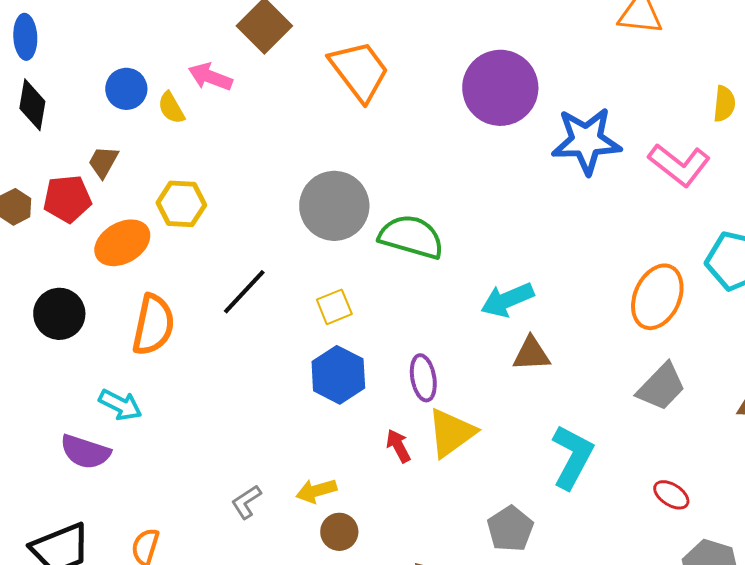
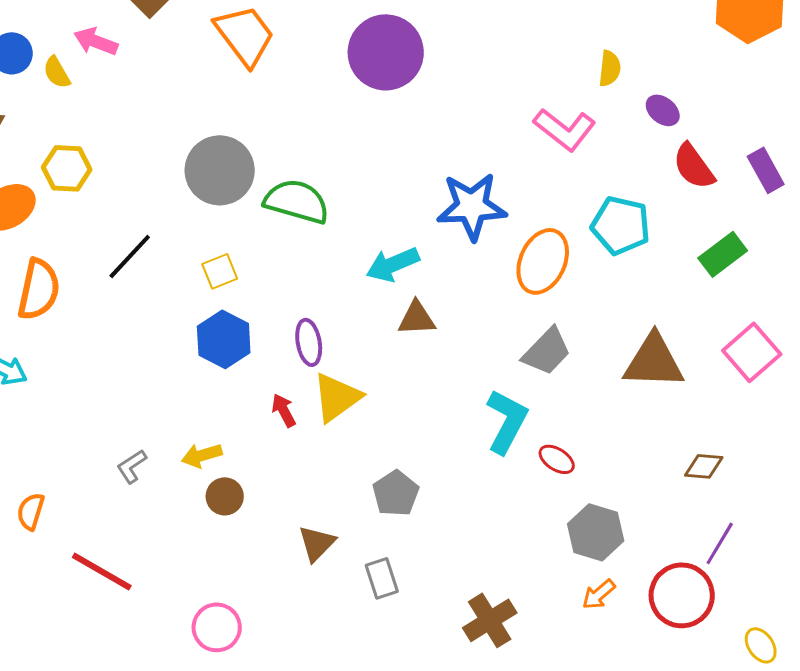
blue star: (586, 141) -> (472, 206), moved
cyan L-shape: (572, 457) -> (507, 421), moved

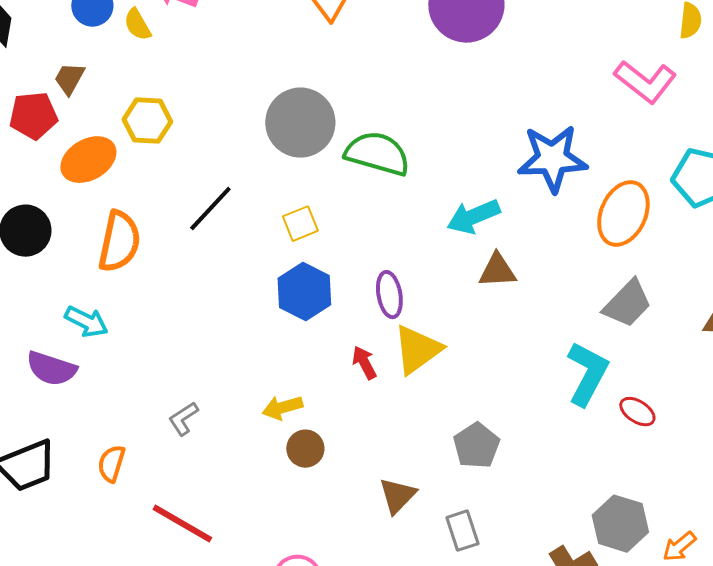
gray L-shape: (132, 466) -> (183, 419), moved
gray hexagon: (596, 532) -> (620, 524), moved

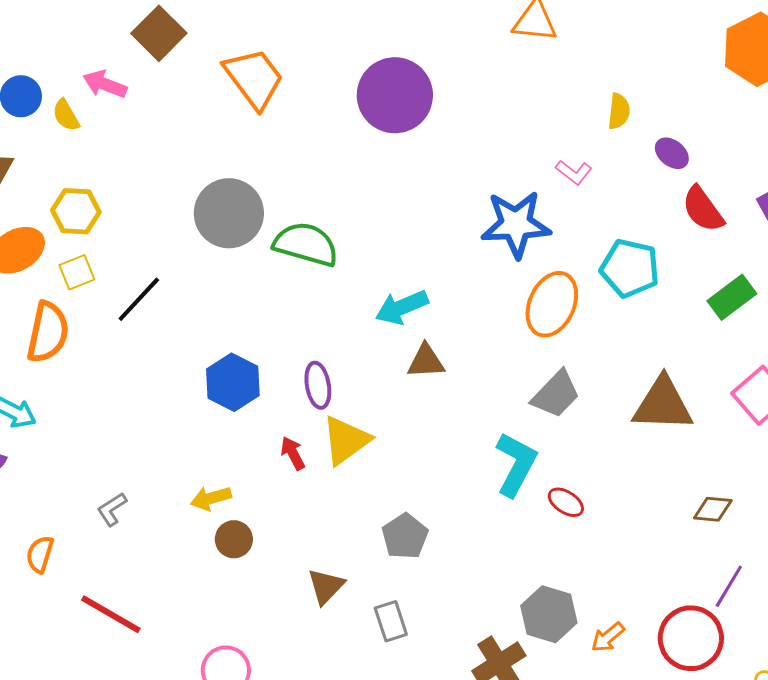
pink L-shape: (645, 82) -> (574, 172), size x0.6
blue star: (552, 159) -> (516, 224), moved
yellow square: (300, 224) -> (77, 272), moved

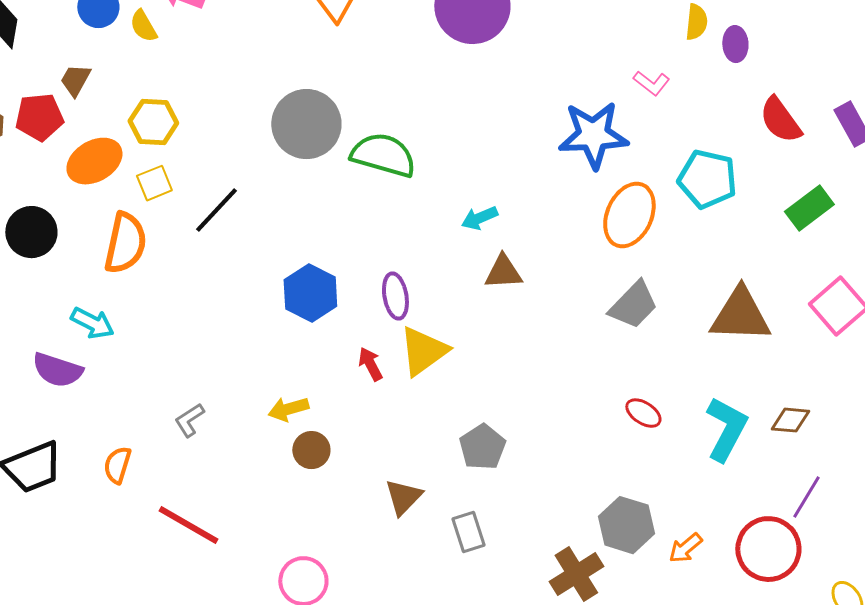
purple ellipse: (672, 153) -> (735, 44), moved, turned 48
cyan arrow: (402, 307) -> (479, 218), size x0.7
cyan L-shape: (516, 464) -> (726, 429), moved

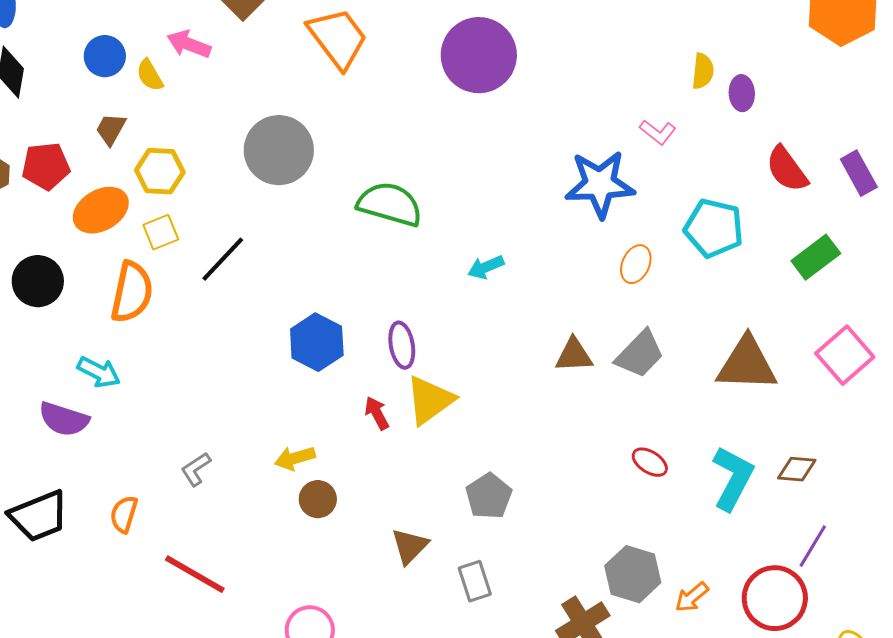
brown trapezoid: (75, 80) -> (111, 129), moved
gray circle: (306, 124) -> (279, 150), moved
orange ellipse: (629, 215) -> (636, 264), size x0.6
brown triangle: (503, 272) -> (574, 355), moved

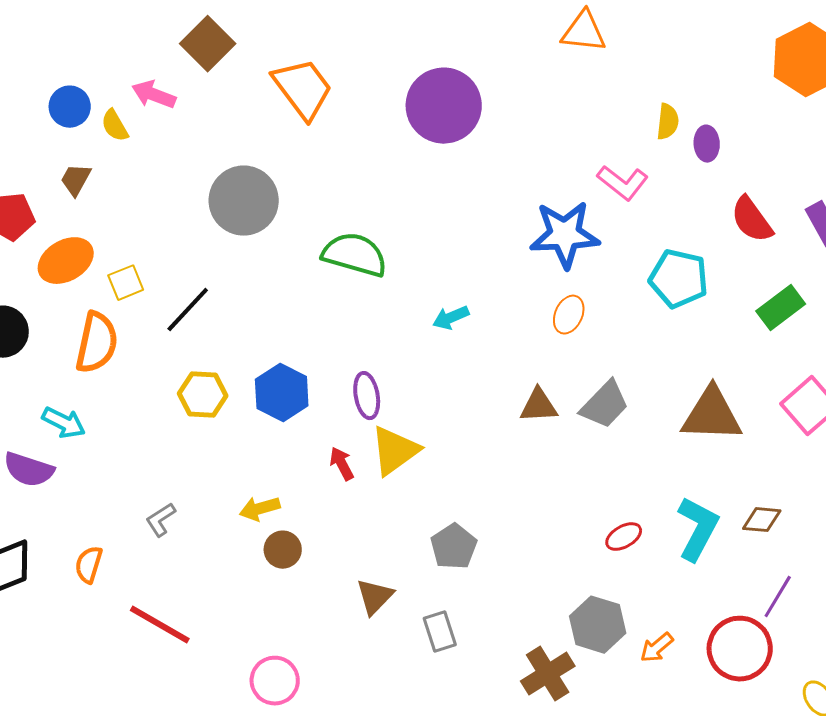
pink L-shape: (658, 132) -> (623, 183), size x1.4
yellow hexagon: (160, 171) -> (203, 395), moved
orange ellipse: (636, 264) -> (569, 315), moved
red ellipse: (650, 462) -> (624, 537), moved, turned -63

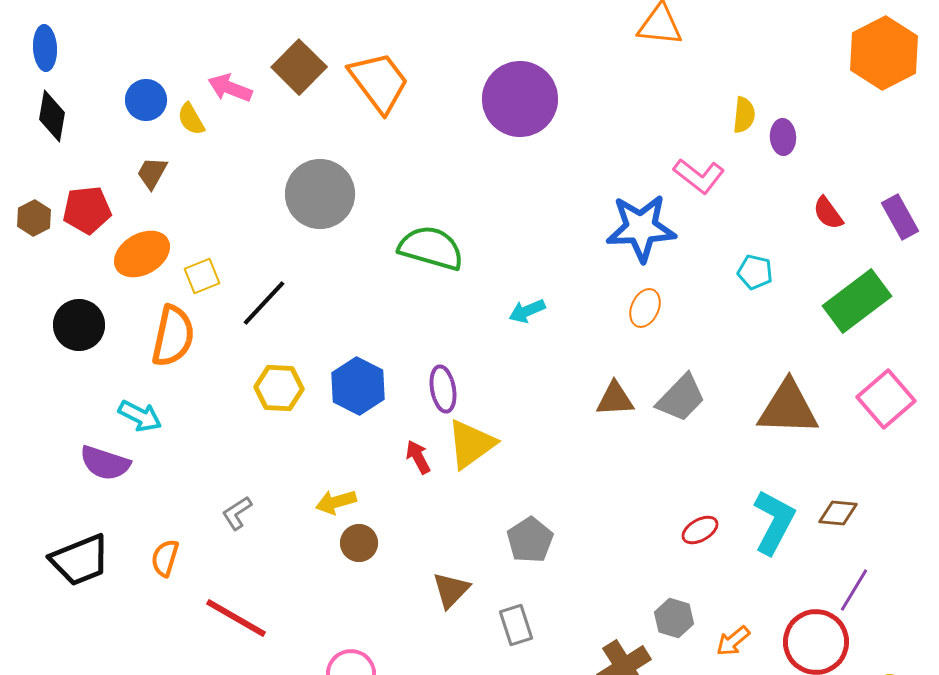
brown square: (208, 44) -> (299, 67), moved
red semicircle: (752, 220) -> (828, 213), size x0.7
cyan pentagon: (679, 279) -> (755, 272), size x0.6
green rectangle: (781, 308) -> (857, 301), size x1.4
gray hexagon: (598, 625) -> (674, 618), size x0.7

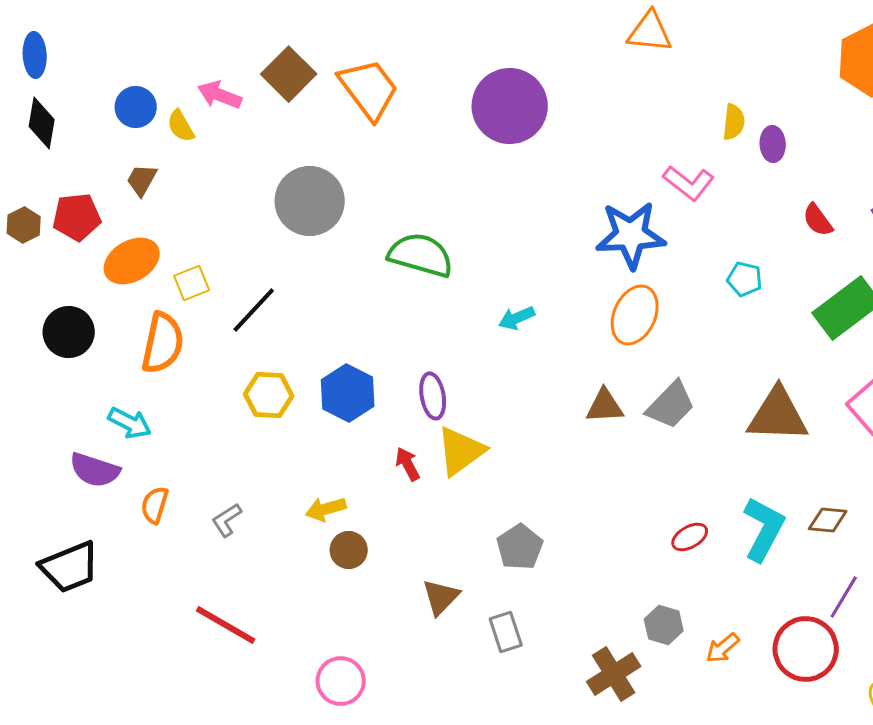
orange ellipse: (645, 308) -> (635, 315), size x1.5
orange semicircle: (165, 558) -> (155, 505), moved

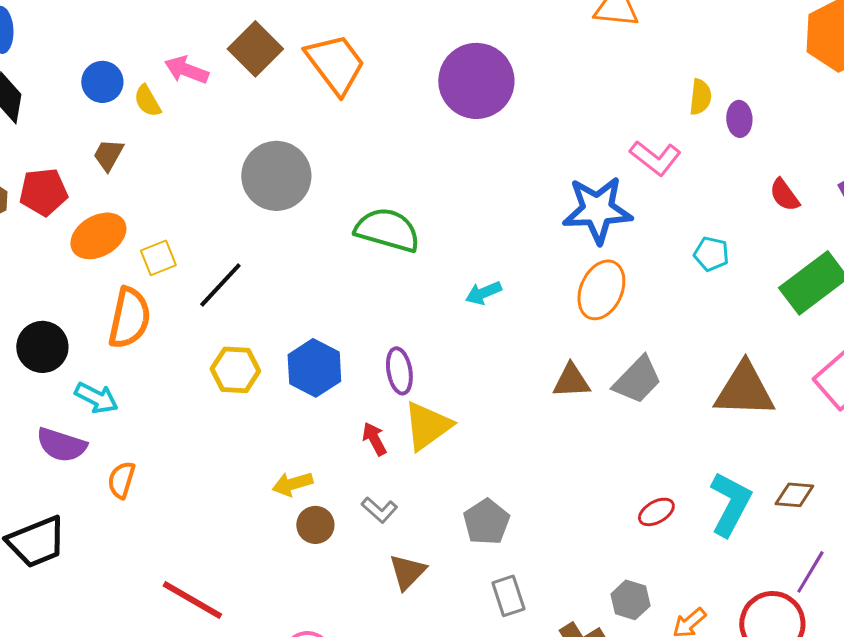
black circle: (69, 332) -> (42, 347), moved
gray L-shape: (227, 520) -> (379, 510), moved, turned -105
gray rectangle: (506, 632) -> (508, 596), moved

